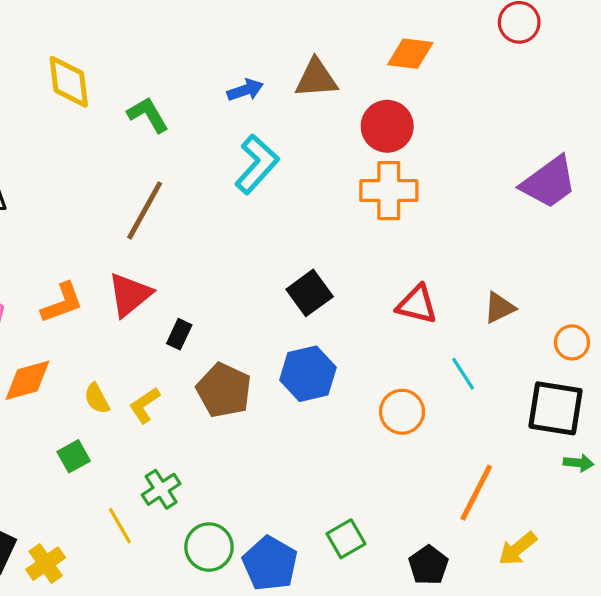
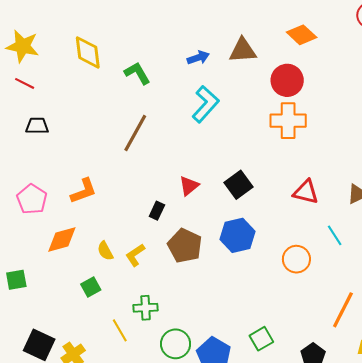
orange diamond: (410, 54) -> (302, 35), turned 36
red triangle: (130, 295) -> (189, 186), moved, size x0.7
green cross: (161, 489) -> (146, 308), turned 30

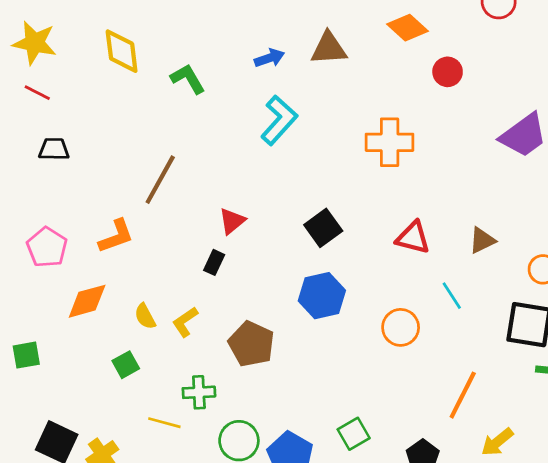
red circle: (287, 80) -> (448, 72), moved, size x0.7
brown line: (135, 133) -> (160, 180), moved
red triangle: (189, 186) -> (232, 221), moved
brown pentagon: (185, 246) -> (251, 344), moved
yellow line: (120, 330) -> (164, 423), turned -45

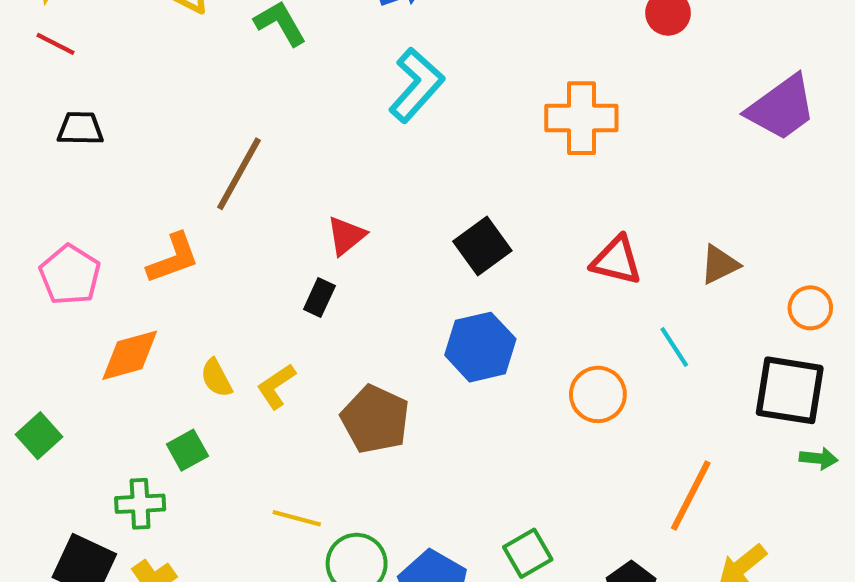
green square: (26, 355) -> (39, 436), turned -32
green cross: (199, 392) -> (140, 504), moved
yellow line: (164, 423) -> (297, 518), moved

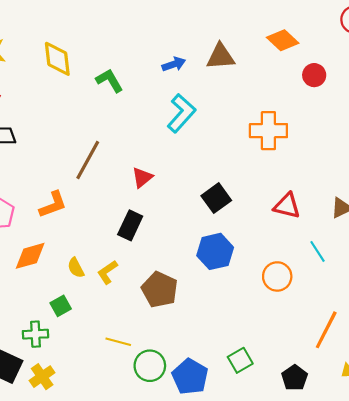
red triangle: (346, 236) -> (142, 177), moved
black rectangle: (319, 298) -> (130, 225), size x1.5

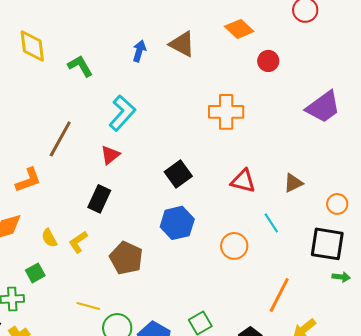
brown triangle: (221, 57) -> (182, 44), turned 32
blue arrow: (174, 64) -> (139, 51), turned -55
cyan L-shape: (181, 113) -> (122, 113), moved

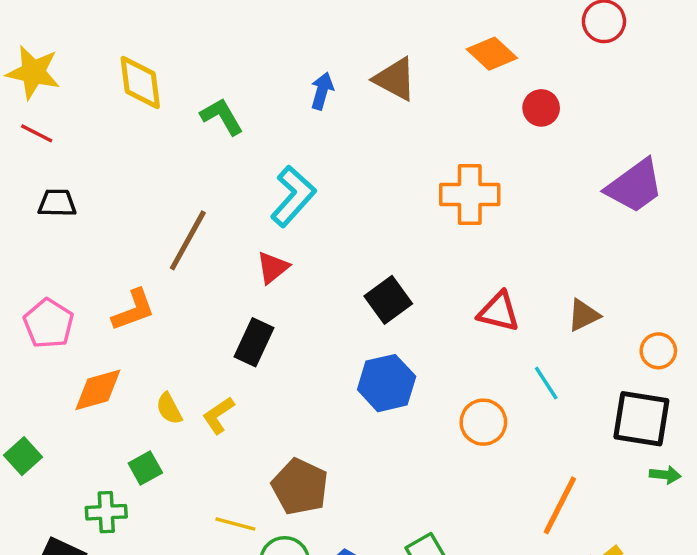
brown pentagon: (126, 258) -> (300, 487), moved

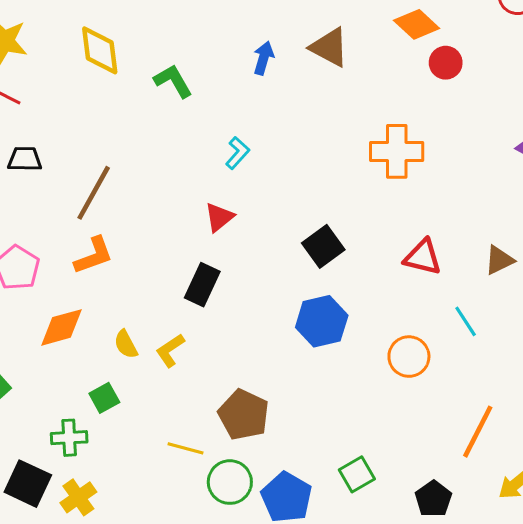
red circle: (541, 108) -> (446, 63), moved
cyan L-shape: (293, 196) -> (238, 153), size x0.6
brown line: (188, 240) -> (94, 193), moved

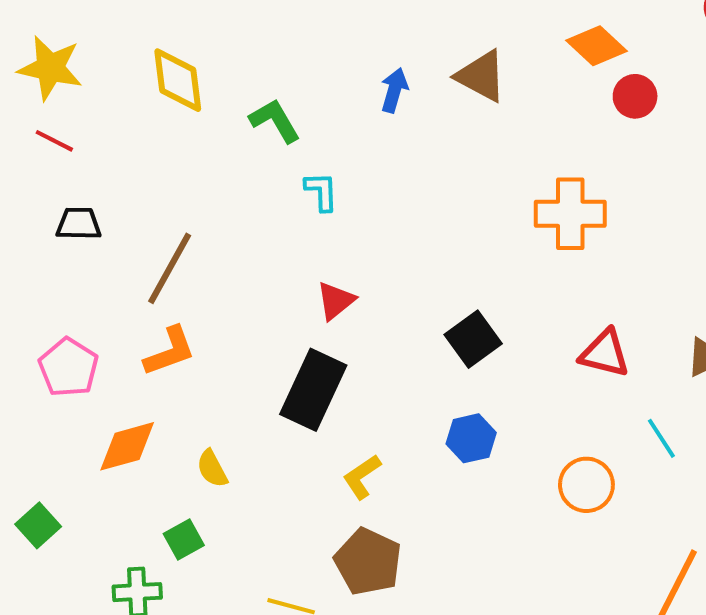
cyan L-shape: (238, 153) -> (321, 191), moved, turned -44
black rectangle: (202, 285) -> (313, 390), size x1.4
blue hexagon: (322, 321) -> (471, 438), size x0.7
yellow L-shape: (170, 350) -> (362, 477), moved

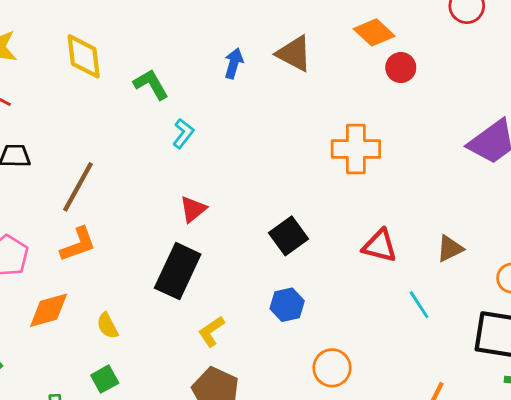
cyan L-shape: (321, 191) -> (183, 133), turned 40
orange circle: (586, 485) -> (332, 368), moved
green square: (184, 539) -> (105, 379), moved

